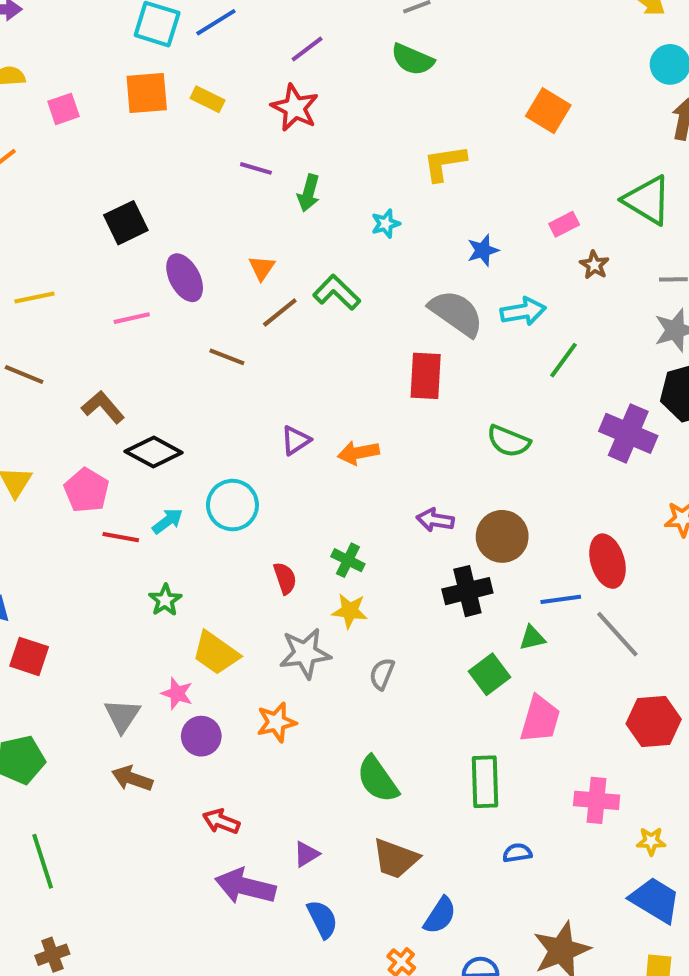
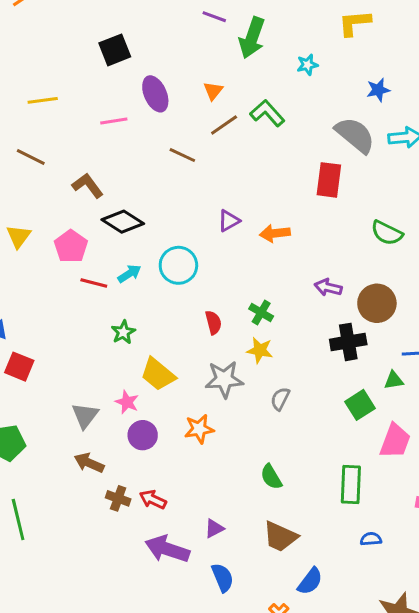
green arrow: (309, 193) -> (252, 38), size x1.5
green semicircle: (378, 779) -> (271, 477), size x0.7
brown cross: (52, 955) -> (118, 498), moved, turned 35

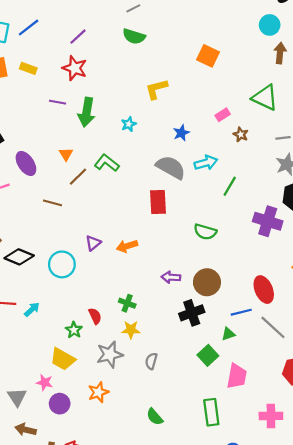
cyan circle: (178, 265) -> (62, 264), moved
cyan arrow: (129, 274) -> (32, 309), moved
green star: (123, 332) -> (74, 330), moved

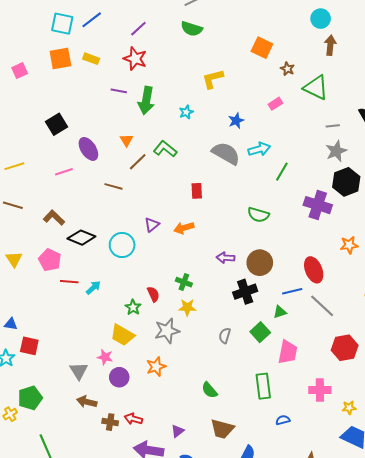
brown star: (241, 135) -> (287, 69), moved
red rectangle: (158, 202) -> (197, 191), moved, size x0.7
gray semicircle: (151, 361) -> (225, 336), moved

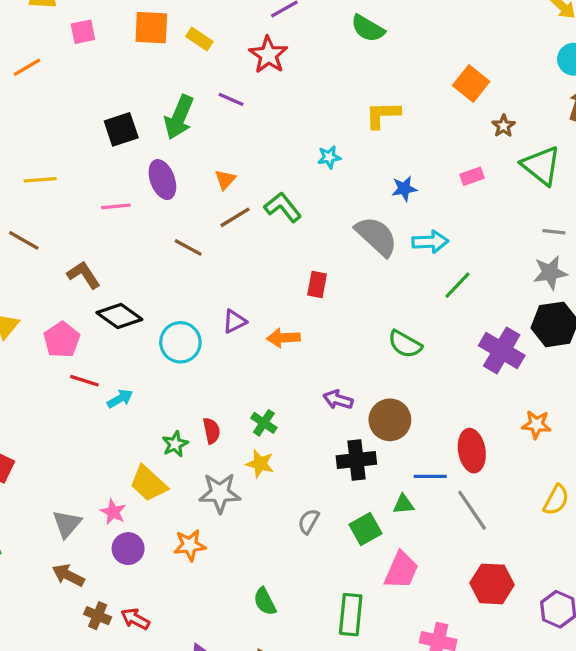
green arrow: (146, 101) -> (179, 117), moved

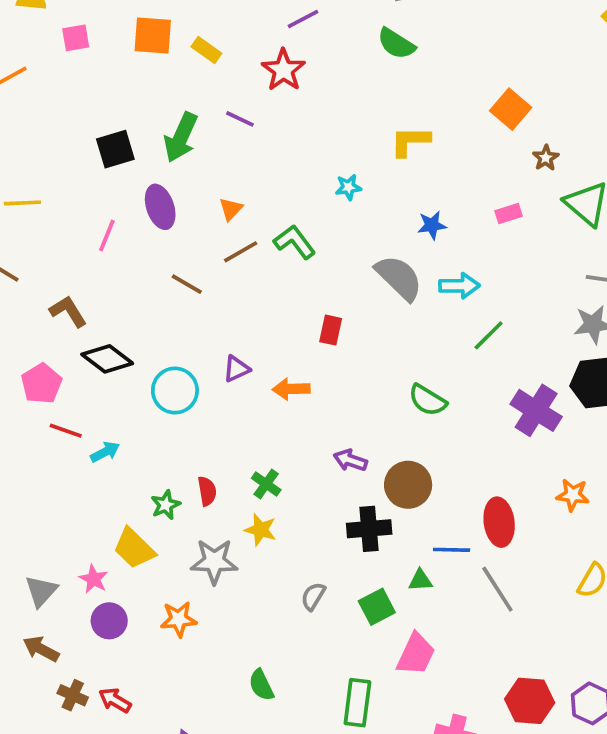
pink line: (116, 206) -> (107, 235), turned -64
red hexagon: (492, 584) -> (530, 701), moved

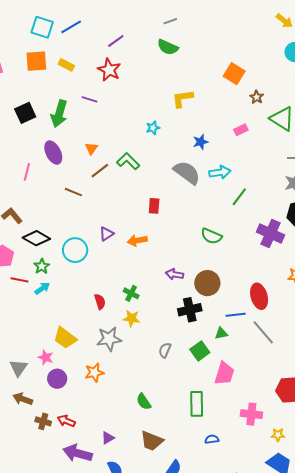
black square: (115, 149) -> (25, 113), moved
green star: (166, 505) -> (42, 266), moved

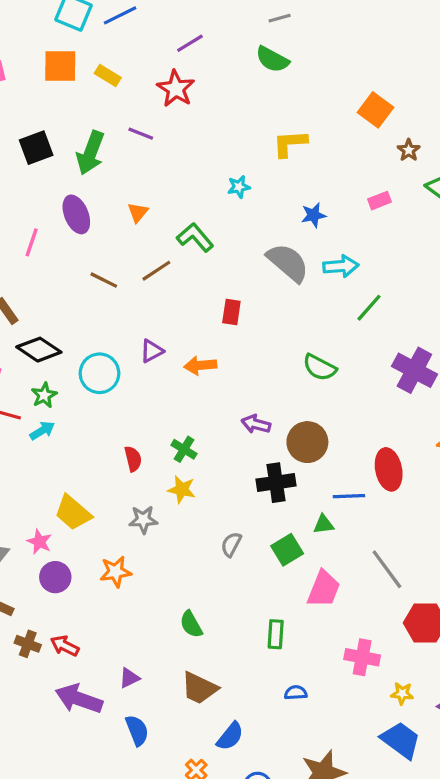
brown line: (100, 171) -> (156, 271), moved
gray line: (263, 332) -> (387, 569), moved
gray star: (109, 339) -> (143, 520), size x0.7
green rectangle: (197, 404) -> (276, 634), size x0.7

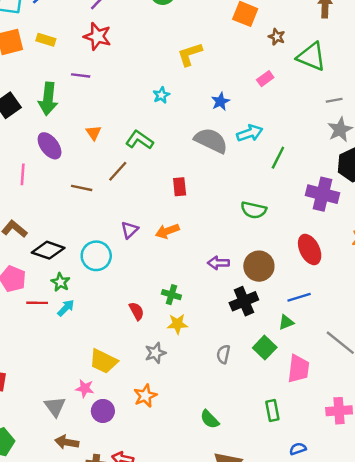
red ellipse: (389, 469) -> (310, 249), moved

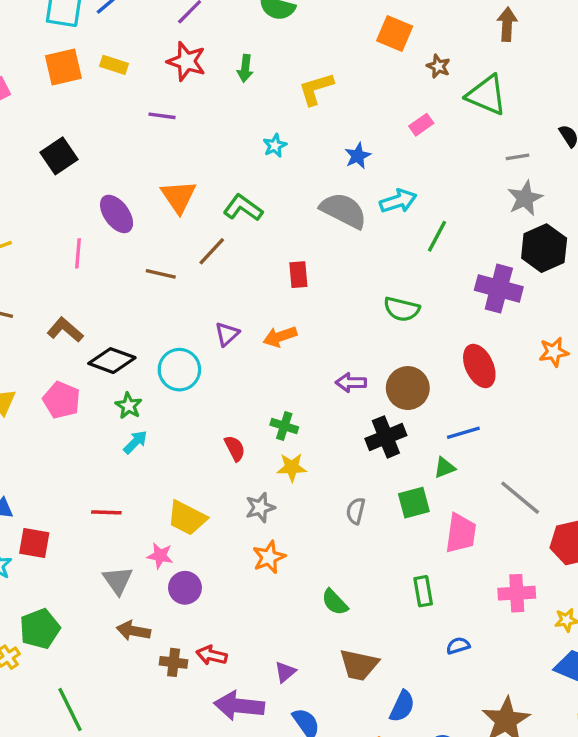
green arrow: (48, 99) -> (245, 68), moved, size x0.6
orange triangle: (93, 133) -> (179, 197), size x1.6
red line: (37, 303) -> (106, 512), moved
green square: (265, 348) -> (414, 503), turned 30
orange star: (145, 396) -> (269, 557), moved

